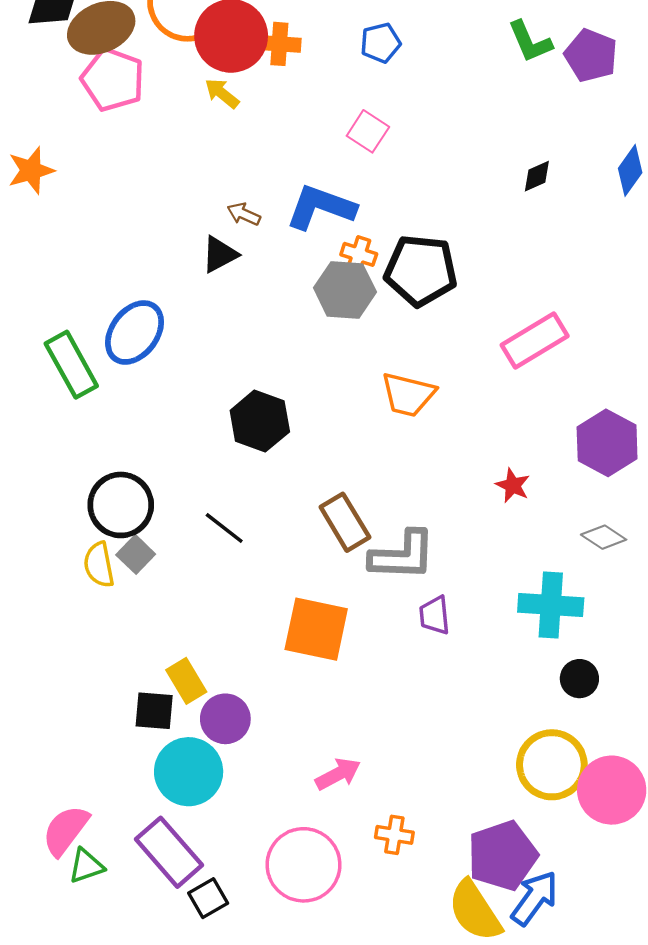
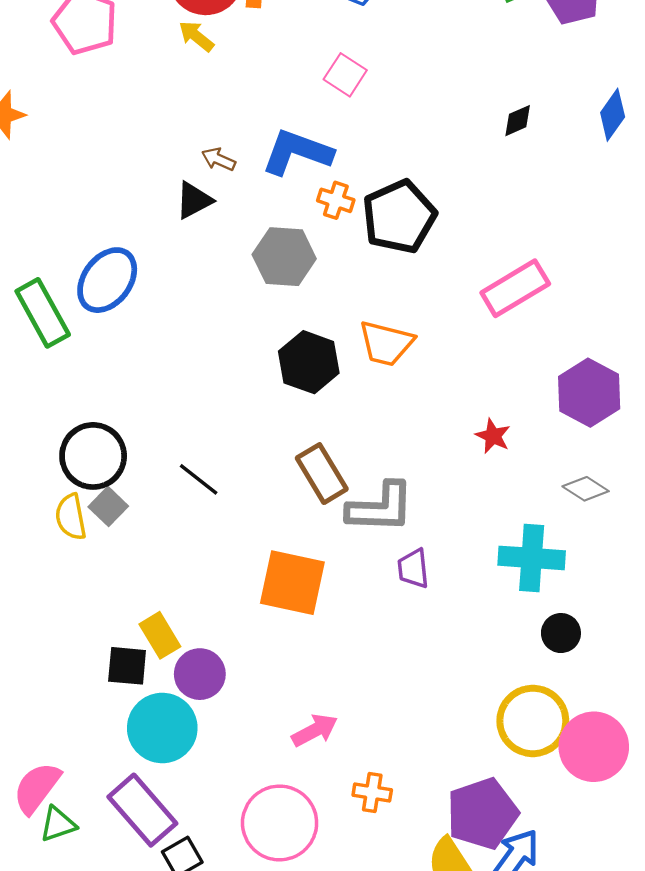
black pentagon: (421, 270) -> (399, 217), turned -30
gray hexagon: (345, 290) -> (284, 257), moved
black hexagon: (260, 421) -> (309, 362), moved

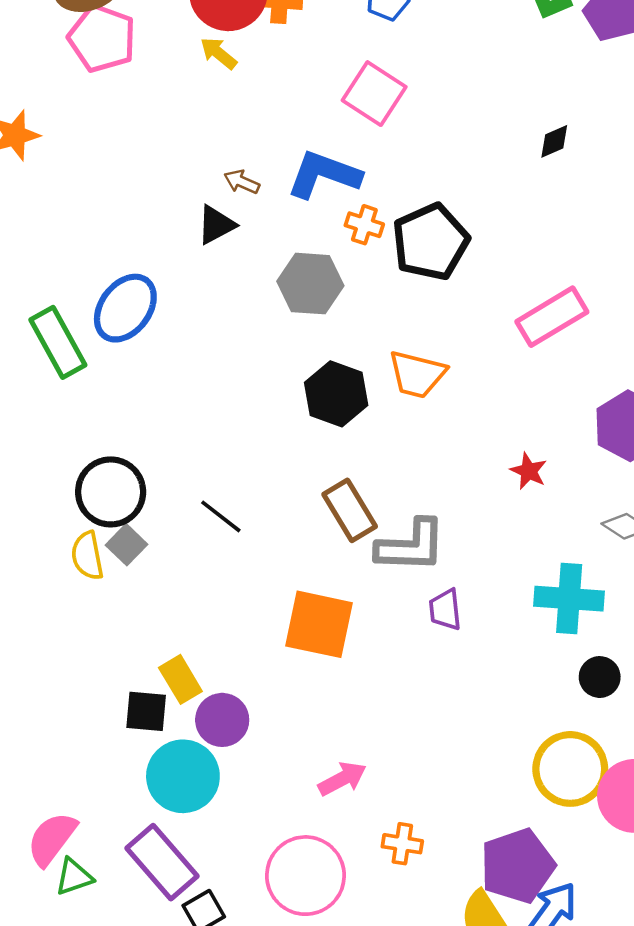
pink square: (345, 75) -> (374, 94), size x1.4

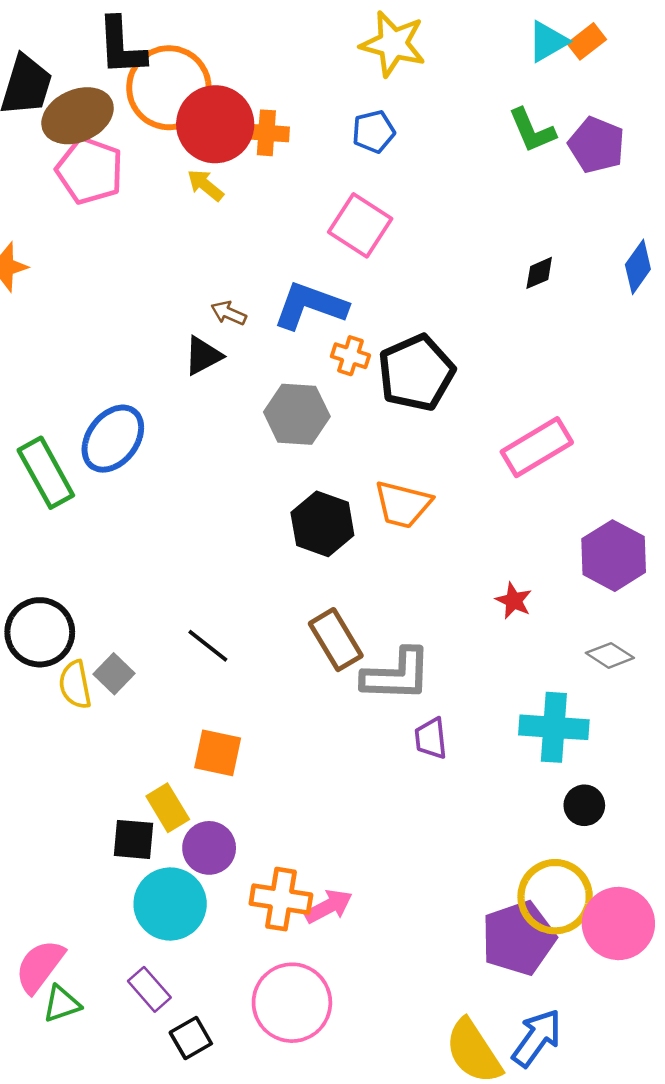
black circle: (111, 492) -> (40, 632), moved
orange square: (319, 624) -> (218, 753), moved, size x0.7
orange cross: (402, 844) -> (281, 899), moved, size x1.5
purple rectangle: (162, 862) -> (149, 989), size x0.6
purple pentagon: (518, 866) -> (519, 938), moved

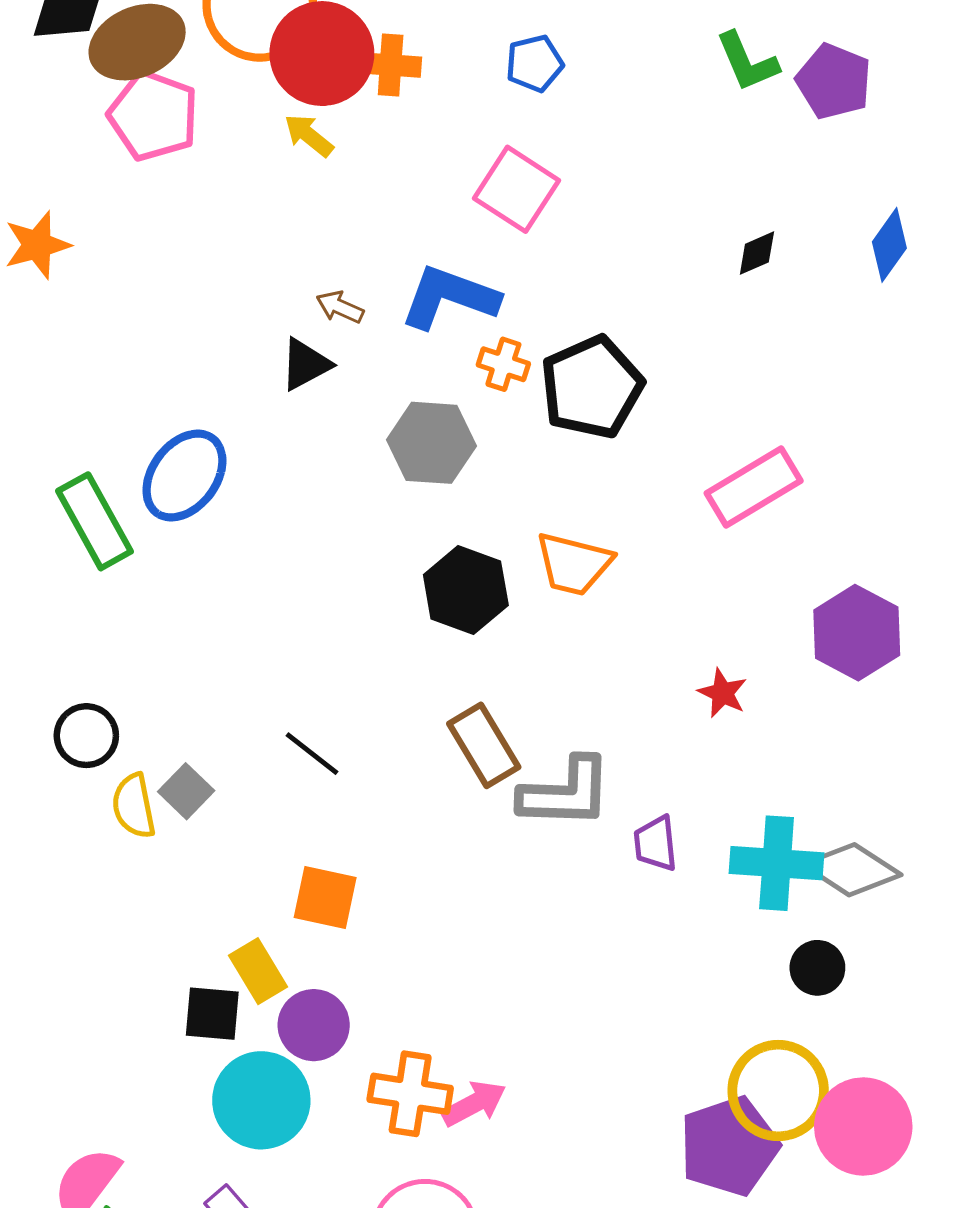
black circle: (40, 632) -> (86, 736), size x0.7
gray diamond: (610, 655) -> (852, 870), moved, size x1.5
purple trapezoid: (431, 738) -> (656, 844), moved

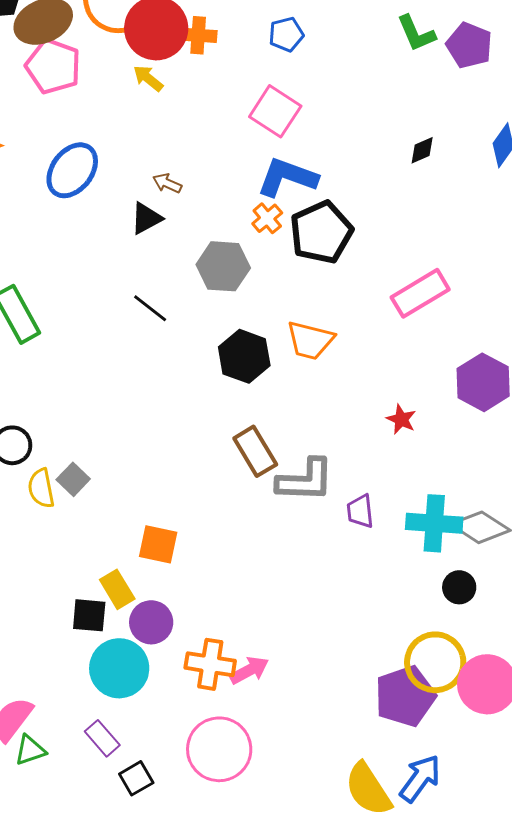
blue L-shape: (449, 297) -> (287, 177), moved
orange cross: (503, 364) -> (267, 218), turned 32
blue ellipse: (184, 476) -> (72, 170), moved
black line: (312, 754) -> (150, 308), moved

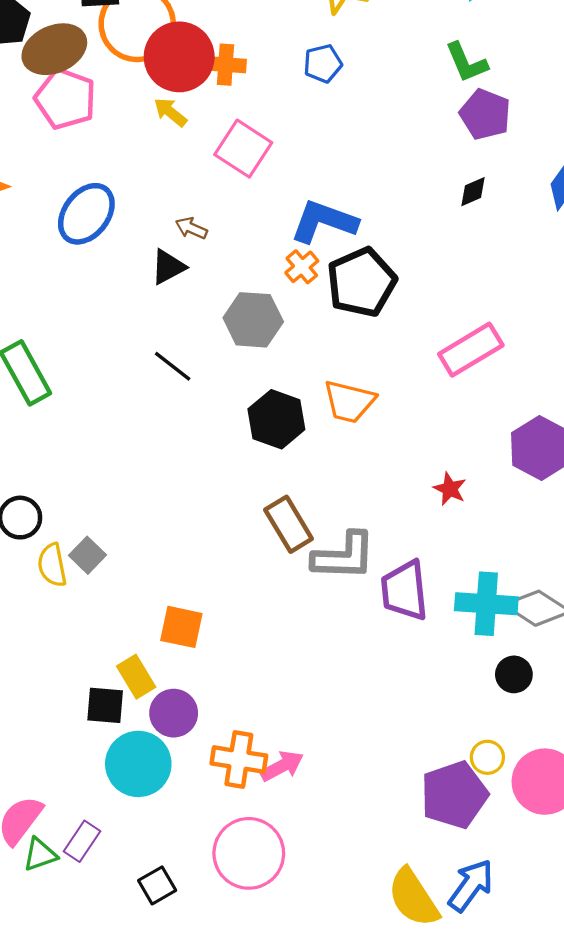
purple pentagon: (469, 45) -> (485, 114), moved
pink square: (275, 111) -> (243, 149), moved
purple trapezoid: (360, 511) -> (405, 590), size x1.6
yellow circle: (435, 662) -> (487, 757), size x0.5
purple rectangle: (102, 738) -> (82, 841), moved, turned 75

